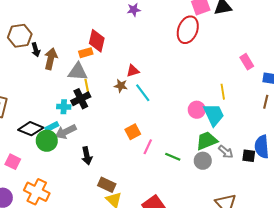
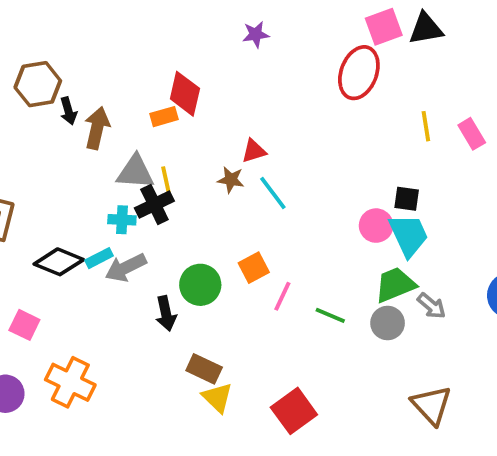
gray triangle: (78, 72) -> (135, 172), moved
yellow line: (223, 92) -> (426, 126), moved
green circle: (47, 141) -> (200, 285), moved
black square: (249, 156) -> (407, 199), moved

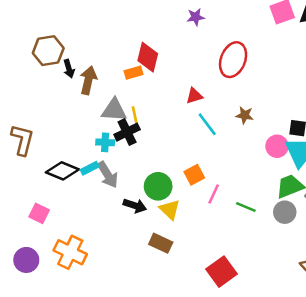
red ellipse: (359, 73) -> (233, 60), moved
brown star: (231, 180) -> (245, 115), moved
gray arrow: (126, 268) -> (108, 175), turned -96
black arrow: (166, 313) -> (135, 206), turned -60
yellow triangle: (217, 398) -> (170, 210), moved

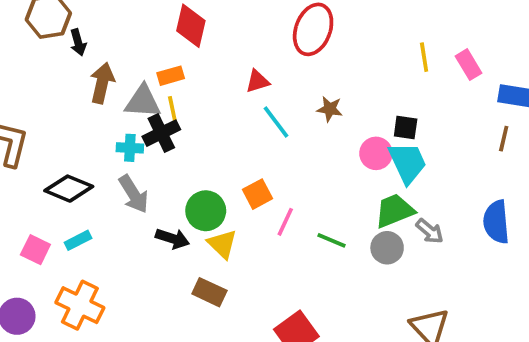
orange rectangle: (134, 73) -> (171, 76), moved
brown arrow: (88, 80) -> (102, 83), moved
cyan rectangle: (90, 168) -> (78, 240), moved

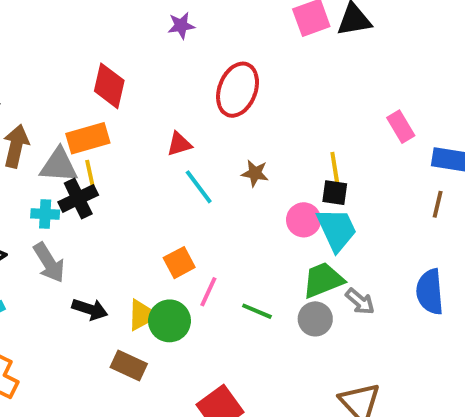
yellow line: (424, 57) -> (335, 167), moved
orange rectangle: (171, 76) -> (88, 138), size x1.5
green circle: (206, 211) -> (170, 321), moved
yellow triangle: (222, 244) -> (142, 315), turned 48

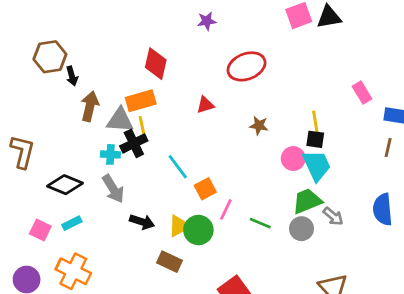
red ellipse: (238, 90) -> (247, 66), turned 48
cyan line: (199, 187) -> (178, 167), moved

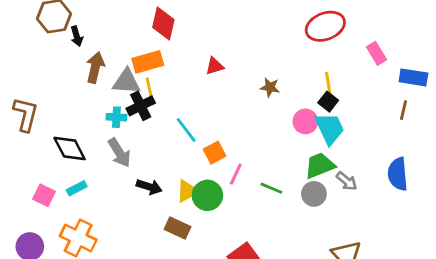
red ellipse: (247, 66) -> (325, 26), moved
black square: (315, 139) -> (328, 102), turned 30
black diamond: (65, 185) -> (70, 148), turned 40

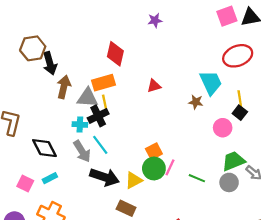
black arrow: (77, 36) -> (50, 63), size x1.5
cyan trapezoid: (330, 129) -> (211, 83), moved
cyan line: (186, 130) -> (100, 145), moved
black arrow: (149, 187) -> (105, 177), size x1.5
green circle: (207, 195) -> (154, 168), moved

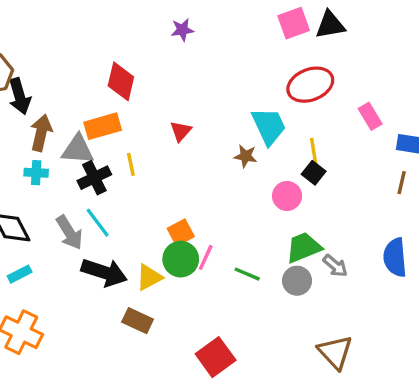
red triangle: (154, 86) -> (181, 131), turned -32
yellow line: (105, 102) -> (131, 164), moved
cyan cross: (80, 124) -> (36, 173), moved

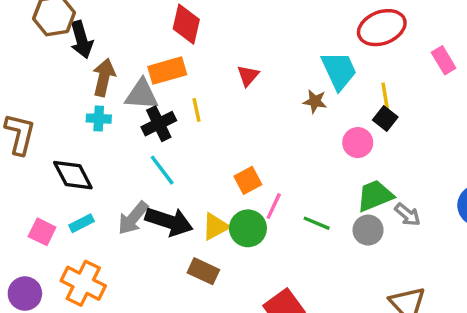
gray arrow: (69, 233) -> (133, 218), moved, turned 72
green circle: (181, 259) -> (248, 228), moved

